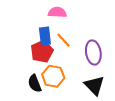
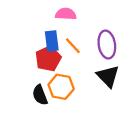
purple ellipse: (93, 52) -> (107, 45), moved
black triangle: (94, 85) -> (108, 76), moved

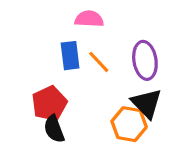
red pentagon: (48, 59) -> (49, 103), moved
orange hexagon: (61, 87) -> (129, 124), moved

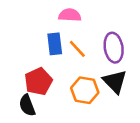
orange hexagon: (129, 124) -> (85, 90), moved
black semicircle: (54, 129) -> (27, 105), moved

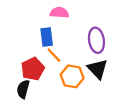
orange line: (77, 49) -> (54, 55), moved
black semicircle: (27, 105) -> (23, 89), turned 36

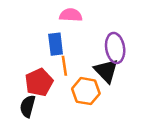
orange line: (54, 55) -> (64, 66), turned 35
black triangle: (98, 69) -> (106, 71), moved

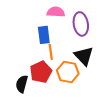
purple ellipse: (115, 48) -> (81, 24), moved
red pentagon: (39, 82) -> (41, 72), moved

